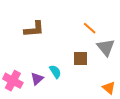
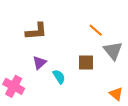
purple triangle: (37, 79) -> (40, 63), moved

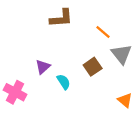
brown L-shape: (36, 31) -> (61, 18), moved
brown square: (86, 63) -> (93, 67), turned -35

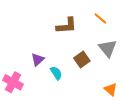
brown L-shape: (61, 18) -> (66, 26), moved
orange line: (103, 32) -> (100, 19), moved

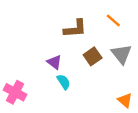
purple triangle: (38, 60) -> (54, 62), moved, turned -40
brown square: (82, 60) -> (93, 56), moved

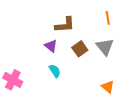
orange line: (113, 20) -> (108, 18), moved, turned 40
purple triangle: (54, 62) -> (51, 46), moved

